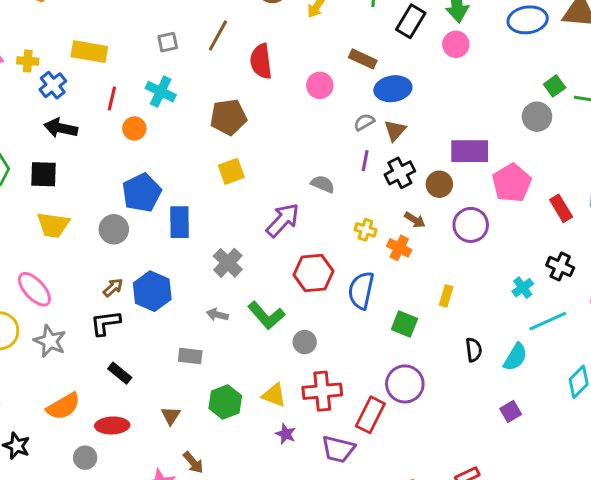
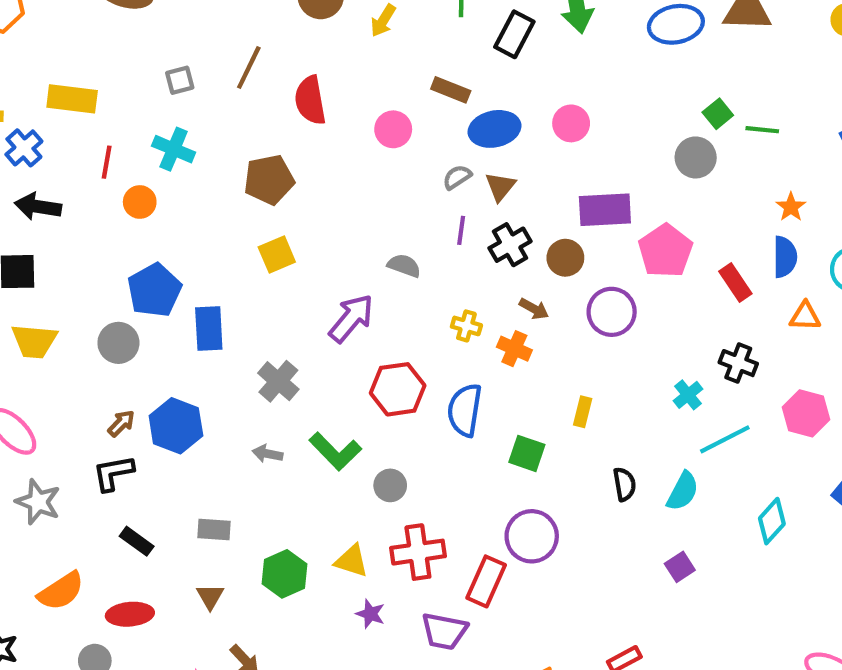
pink circle: (456, 44) -> (571, 123), moved
gray rectangle: (190, 356) -> (214, 529), moved

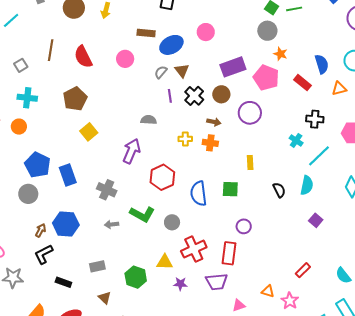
orange star: (791, 207) -> (280, 54), moved
blue semicircle: (465, 410) -> (199, 193), moved
purple circle: (532, 536) -> (244, 226), size x0.6

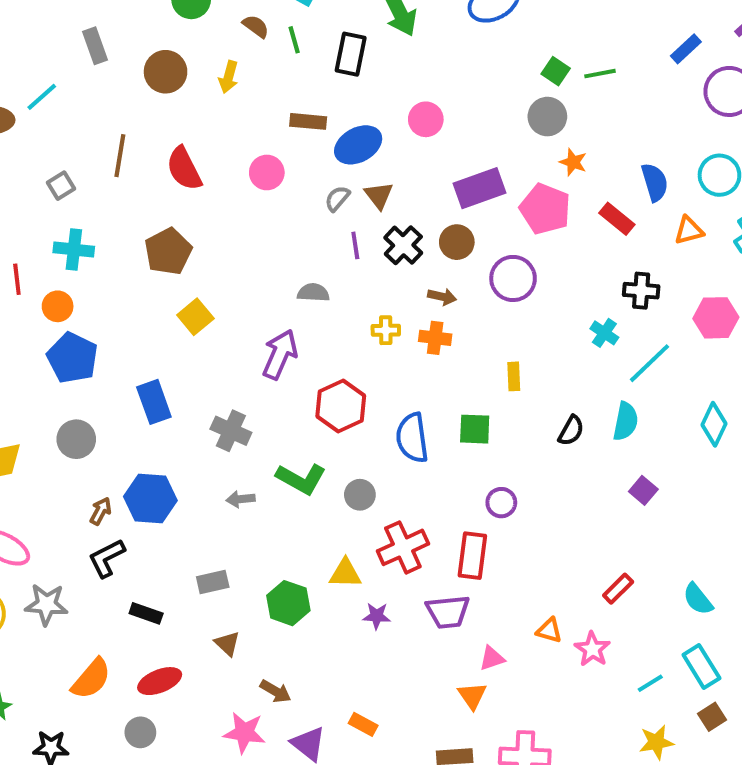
blue pentagon: (38, 165) -> (72, 358), moved
black semicircle: (279, 190) -> (571, 431), turned 56

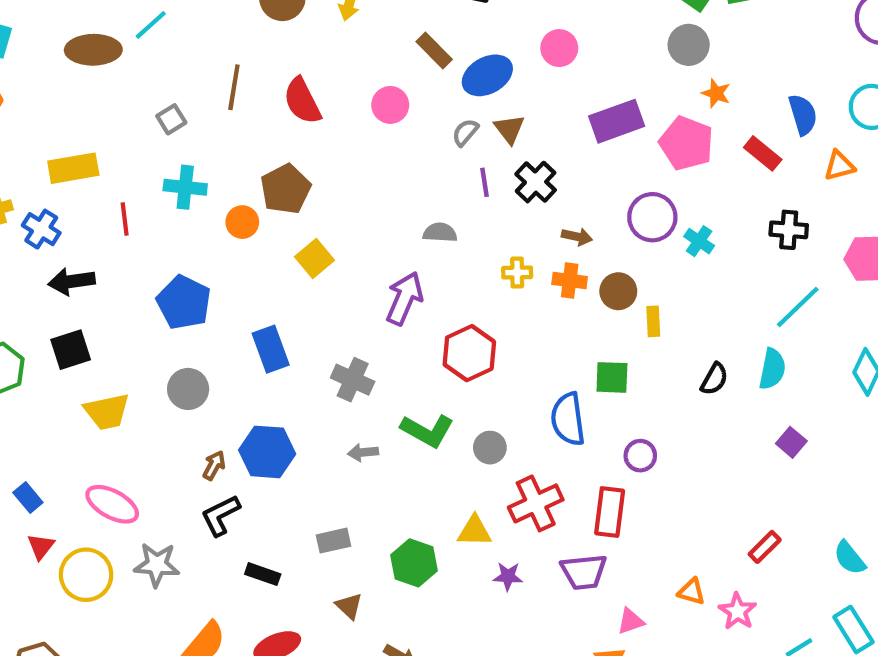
brown rectangle: (308, 121) -> (434, 51), turned 40
brown circle: (457, 242) -> (618, 291), moved
orange circle: (58, 306) -> (242, 222), moved
cyan cross: (604, 333) -> (699, 241), moved
blue semicircle: (412, 438) -> (568, 419), moved

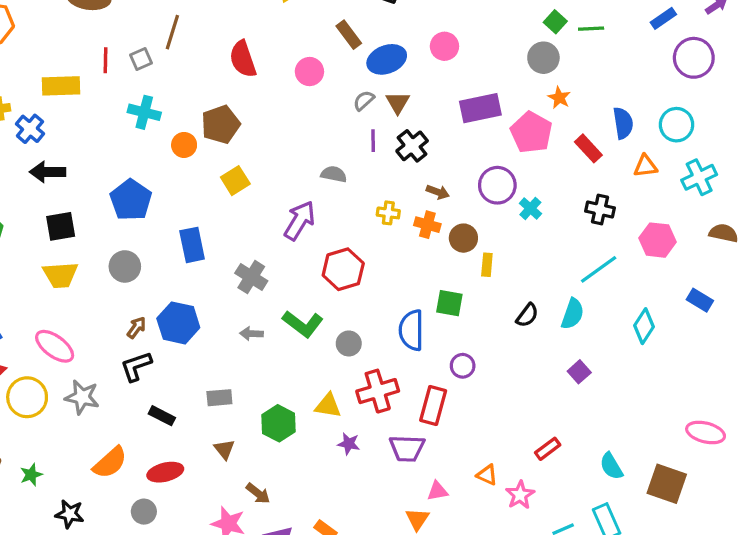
brown line: (234, 87) -> (172, 32), moved
red line: (125, 219) -> (105, 60), moved
black square: (71, 350) -> (61, 226), moved

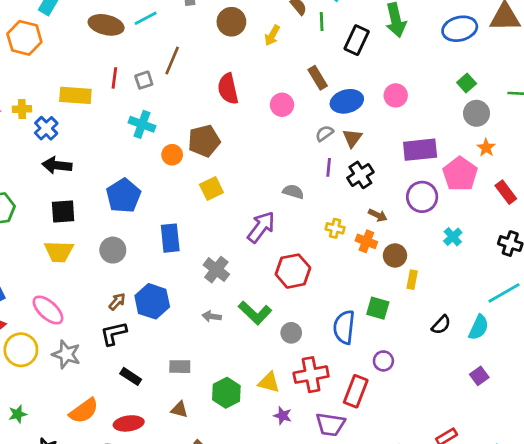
green square: (555, 22) -> (467, 83), moved
purple circle: (497, 185) -> (422, 197), moved
brown triangle: (224, 449) -> (179, 410), turned -42

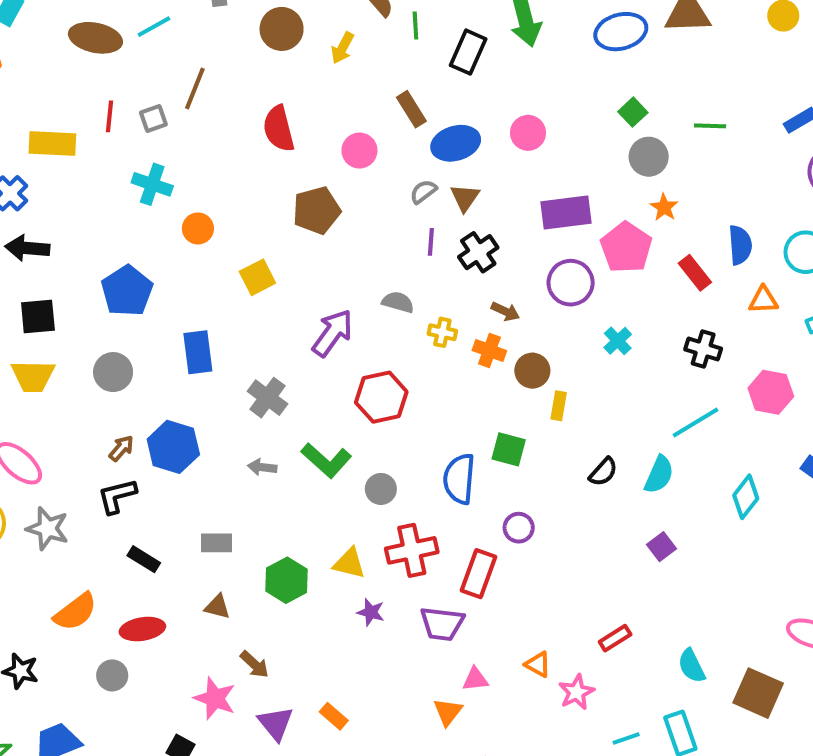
brown pentagon: (204, 141) -> (317, 210), moved
gray semicircle: (293, 192) -> (398, 302), moved

